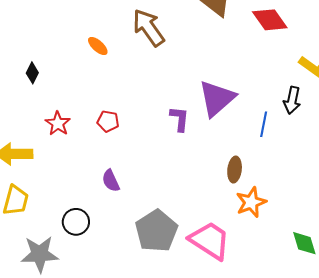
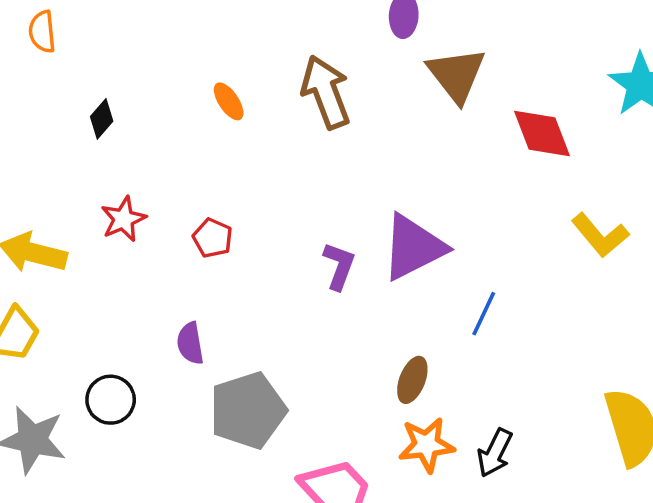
black arrow: (292, 100) -> (495, 453), moved
gray pentagon: (156, 231) -> (248, 410), moved

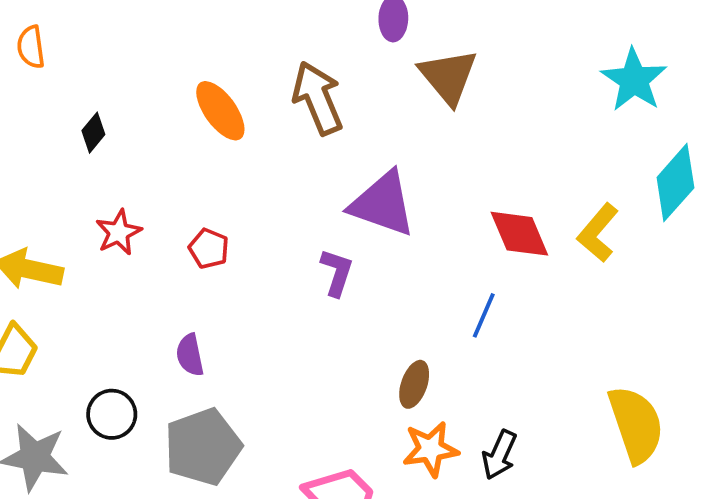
orange ellipse: (229, 101) -> (220, 111), size x1.6
red diamond: (542, 134) -> (519, 234), moved
yellow L-shape: (600, 235) -> (598, 233), turned 82
purple triangle: (414, 247) -> (383, 204), moved, turned 48
gray pentagon: (248, 410) -> (203, 447), moved

